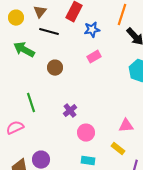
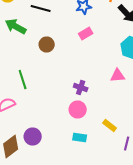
purple cross: (70, 111) -> (81, 88), moved, turned -32
pink triangle: (126, 126) -> (118, 76), moved

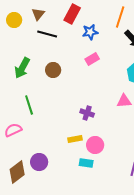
green arrow: (16, 26) -> (22, 68), moved, turned -90
pink circle: (78, 110) -> (95, 145), moved
yellow rectangle: (110, 126) -> (75, 139), moved, turned -48

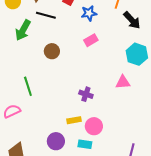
green arrow: (22, 68) -> (23, 30), moved
purple circle: (39, 162) -> (56, 141), moved

